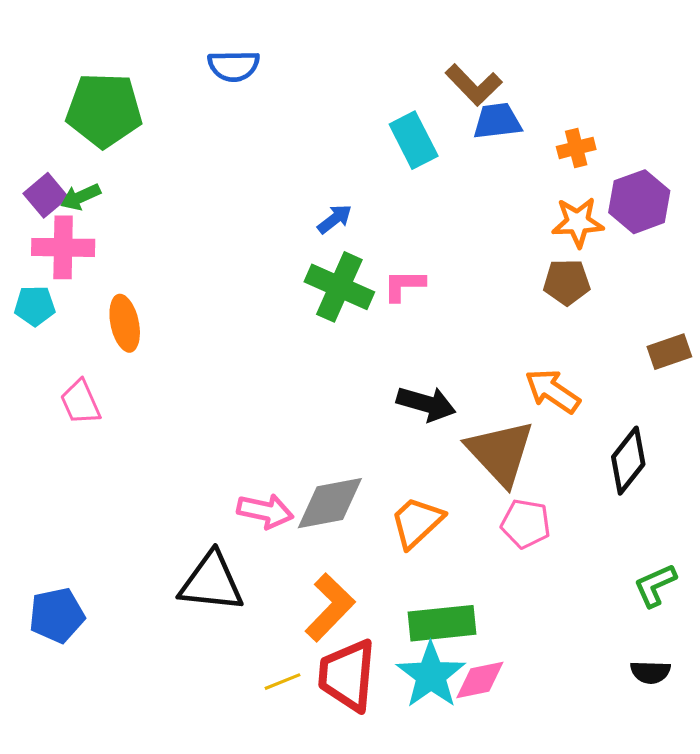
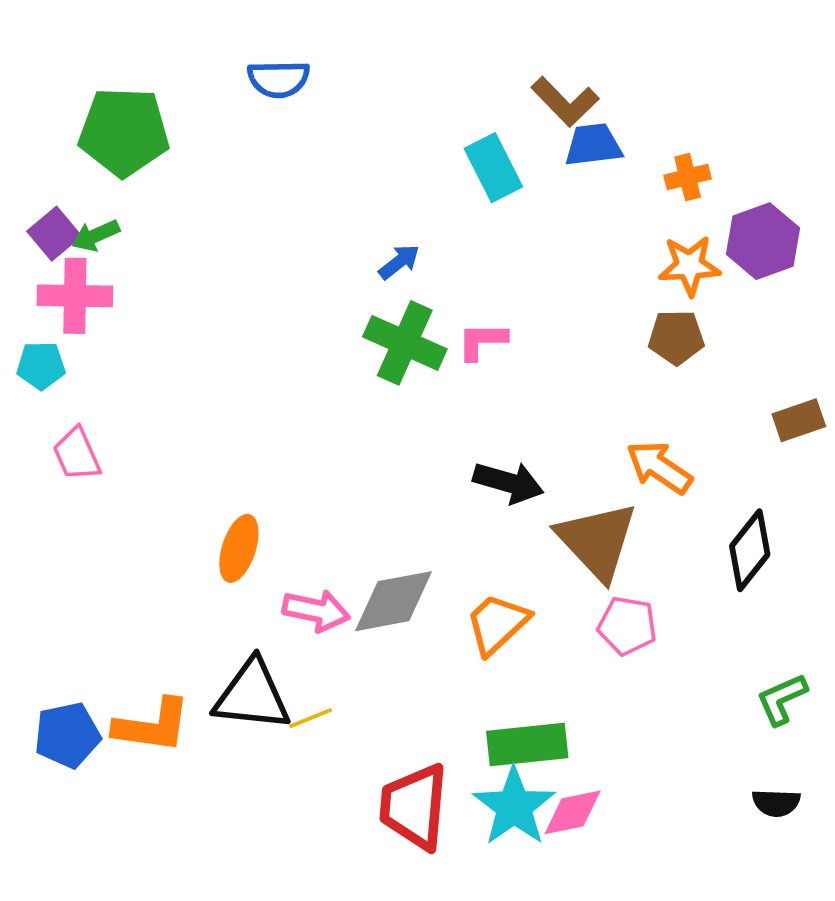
orange ellipse: (125, 323) -> (239, 548), moved, turned 30
pink trapezoid: (80, 402) -> (77, 454), moved
orange L-shape: (330, 607) -> (152, 726), moved, turned 54
yellow line: (283, 682) -> (311, 718), moved

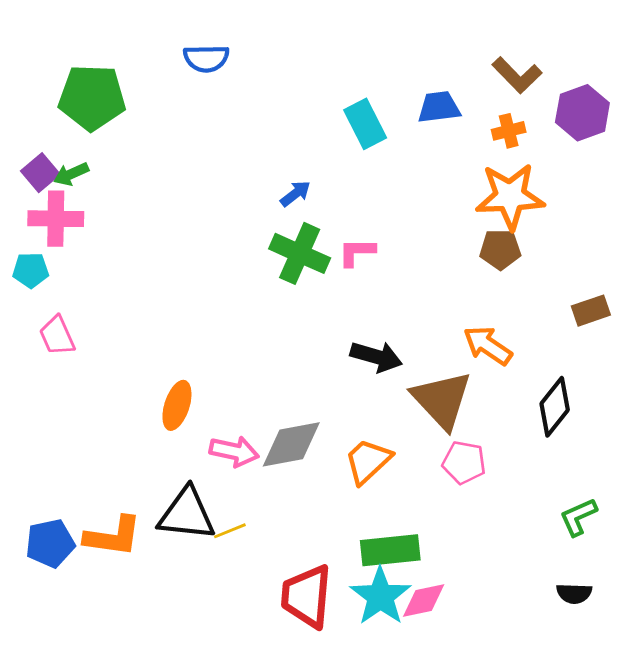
brown L-shape: (565, 102) -> (517, 75), moved
purple hexagon: (763, 241) -> (582, 113), moved
orange star: (689, 266) -> (510, 196), size x1.5

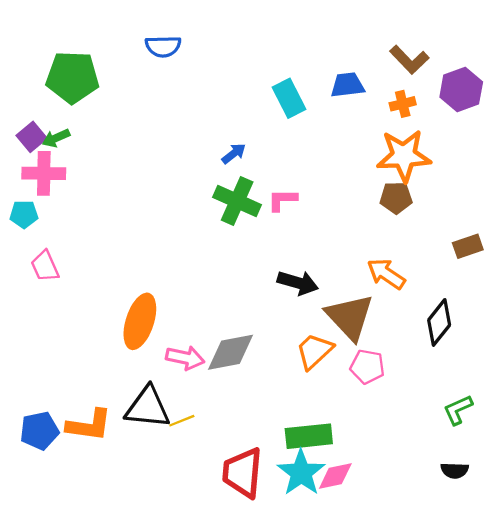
orange ellipse: (177, 405) -> (140, 321), size x1.4
orange trapezoid: (368, 461) -> (314, 351), moved

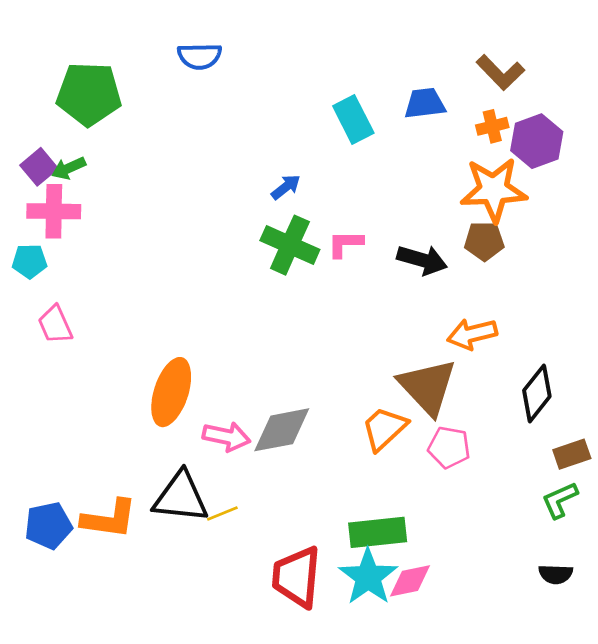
purple hexagon: (461, 89) -> (537, 141), moved
brown rectangle: (468, 246) -> (572, 454), moved
orange arrow: (386, 274) -> (472, 334), turned -48
black arrow: (298, 283) -> (422, 260), moved

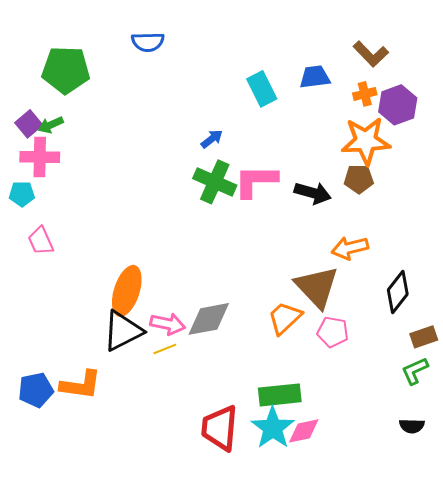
pink L-shape: (345, 244) -> (256, 181), size x1.6
black triangle: (181, 497) -> (123, 331), moved, turned -33
yellow line: (222, 513) -> (165, 349), moved

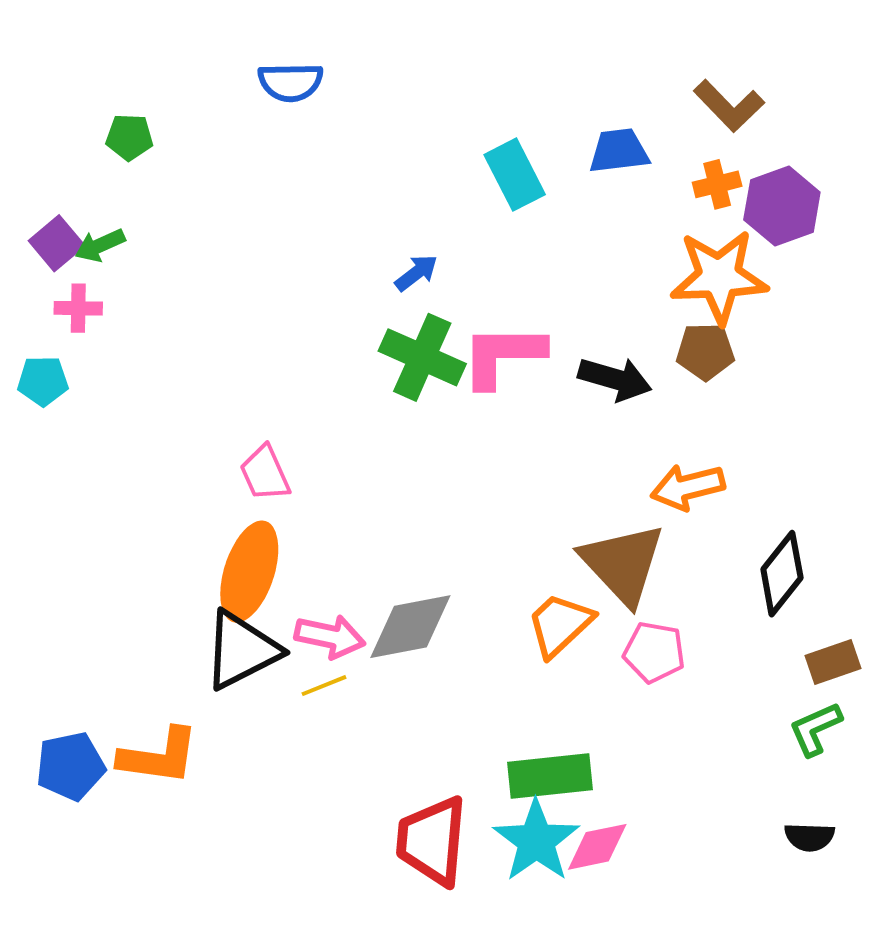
green pentagon: (66, 70) -> (129, 137), size x0.5
pink cross: (40, 157) -> (78, 308), size x0.6
pink trapezoid: (41, 241) -> (265, 473), moved

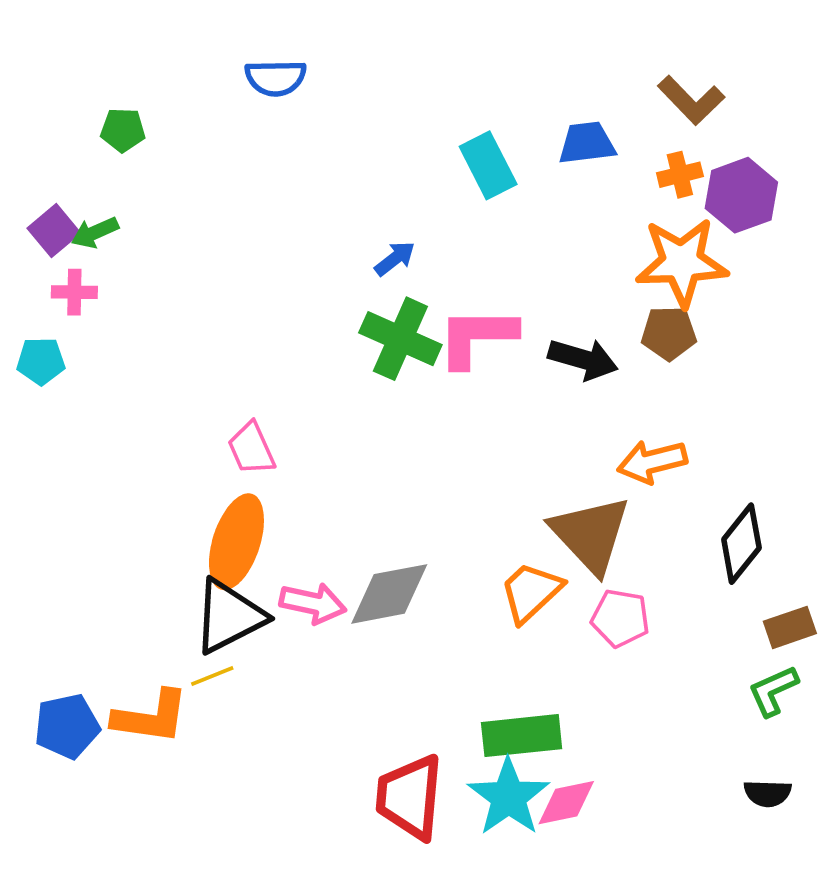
yellow line: (324, 686) -> (212, 676), moved

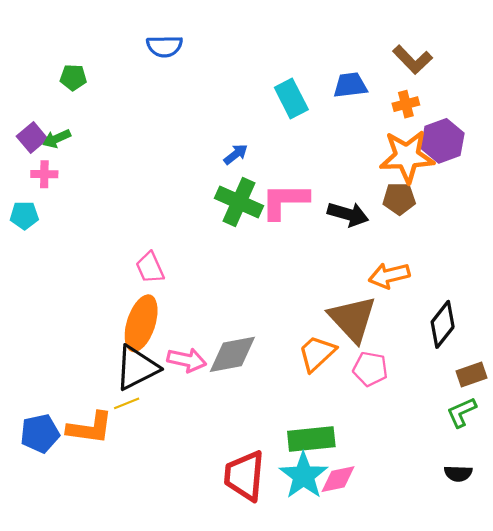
purple hexagon: (741, 195) -> (443, 141), moved

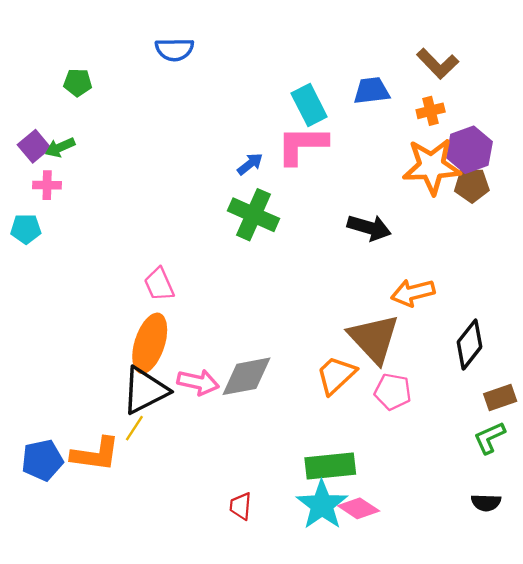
brown pentagon: (399, 199) -> (472, 185), moved
pink L-shape: (285, 201) -> (302, 145), moved
yellow line: (127, 403) -> (134, 428), turned -35
red trapezoid: (245, 476) -> (241, 506), moved, size x0.5
pink diamond: (338, 479) -> (359, 508), turned 45

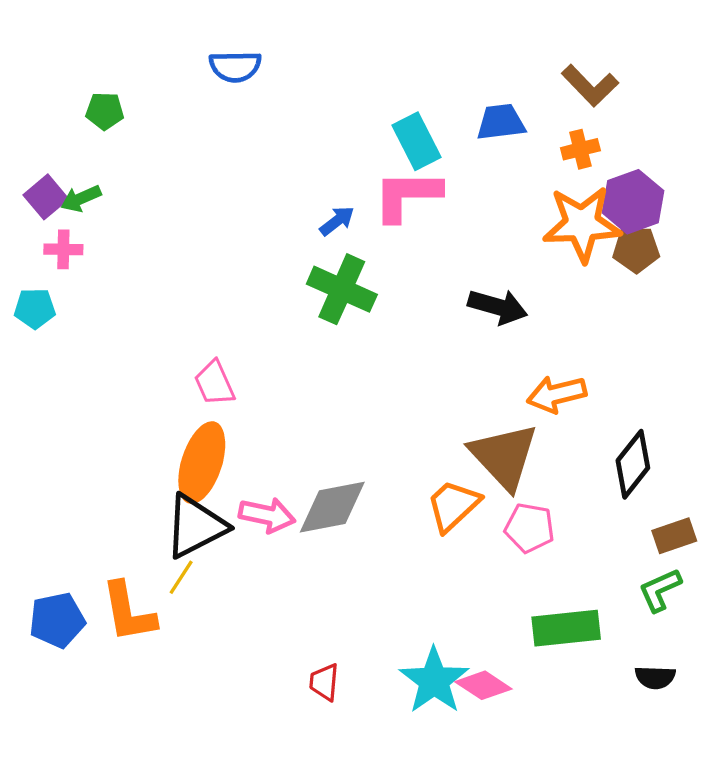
orange L-shape: (95, 454) -> (129, 612), turned 72
green rectangle: (330, 466) -> (566, 628), moved

